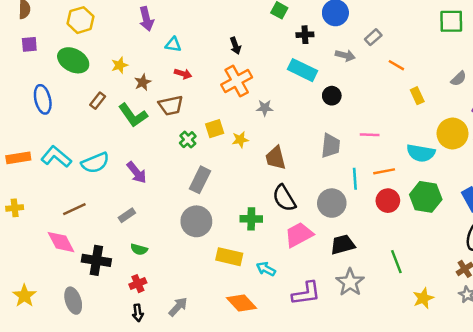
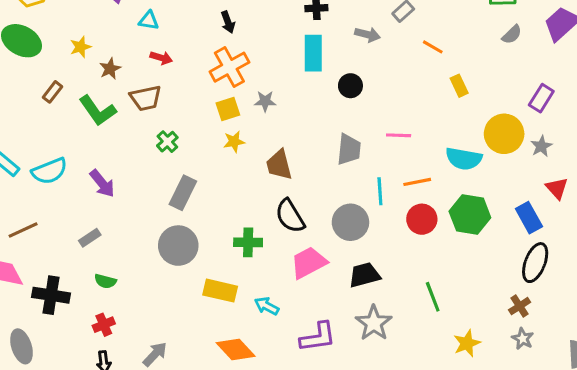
cyan rectangle: (302, 70) -> (313, 53), turned 64
gray semicircle: (459, 79) -> (512, 35), moved
yellow square: (215, 129) -> (228, 109), moved

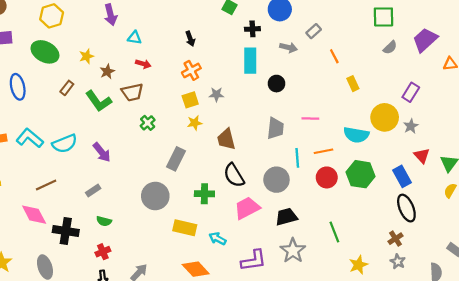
orange line: (433, 47) -> (334, 56), turned 32
orange cross: (229, 67) -> (191, 70), size x0.7
gray rectangle: (183, 193) -> (176, 159), moved
black ellipse: (535, 263) -> (406, 208), turned -44

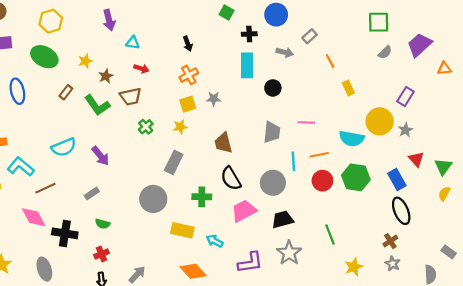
yellow star: (195, 123) -> (180, 127), moved
cyan L-shape: (30, 138) -> (21, 167), moved

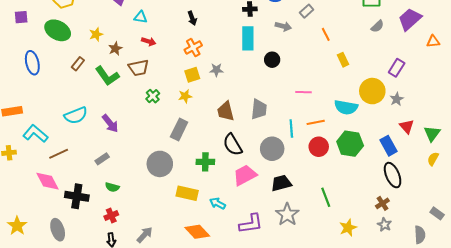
gray trapezoid: (272, 132) -> (259, 109), moved

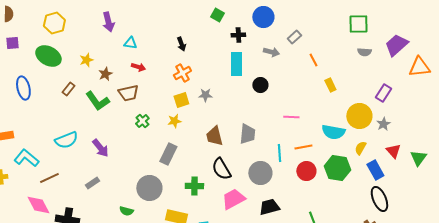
gray semicircle: (377, 26) -> (364, 52), turned 48
orange triangle: (433, 41) -> (419, 67), size x1.6
yellow semicircle: (433, 159) -> (360, 148), moved
green semicircle: (112, 187) -> (126, 211), moved

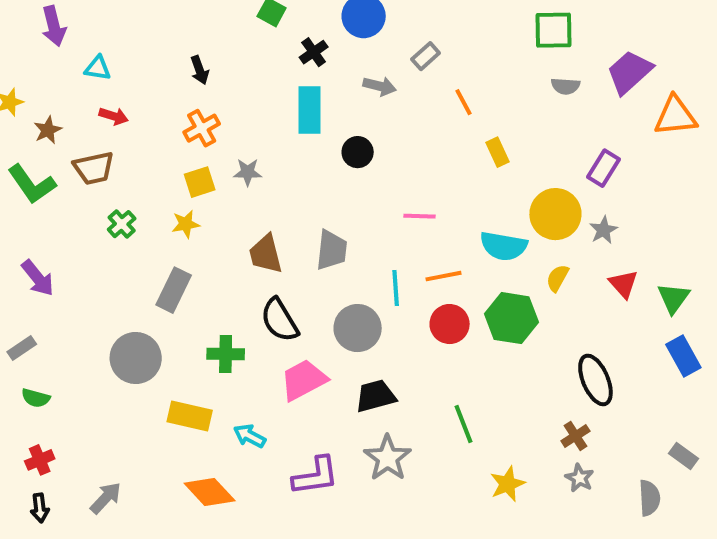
black cross: (238, 35) -> (314, 52), turned -32
blue rectangle: (375, 170) -> (683, 356), moved
green semicircle: (126, 211) -> (36, 398), moved

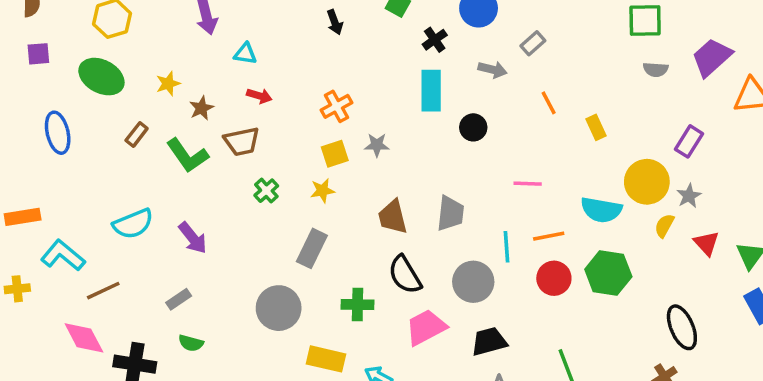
black arrow: (200, 70) -> (335, 22), moved
orange line: (464, 102) -> (549, 103), moved
yellow semicircle: (557, 278) -> (664, 226), moved

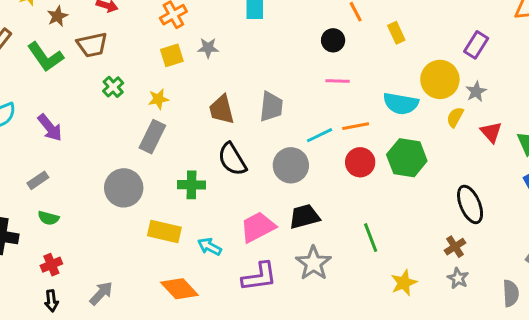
black circle: (473, 127) -> (333, 40), moved
yellow star: (322, 191) -> (158, 99), moved
cyan line: (507, 247) -> (319, 135), turned 68
pink trapezoid: (426, 327) -> (258, 227), moved

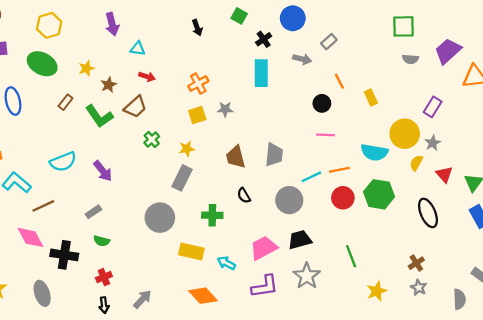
brown trapezoid: (92, 45) -> (135, 107), turned -30
black semicircle: (232, 159) -> (244, 195), size x0.6
black ellipse: (470, 204) -> (428, 213), moved

